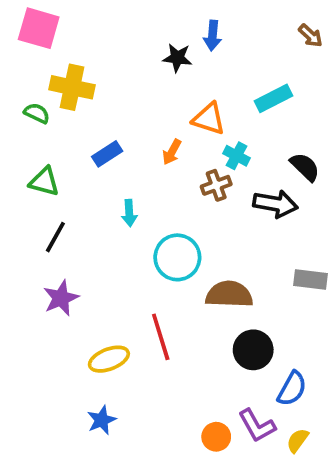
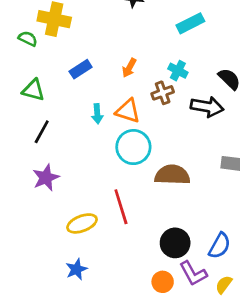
cyan rectangle: (274, 98) -> (190, 23), moved
orange triangle: (209, 119) -> (128, 111), moved
black circle: (253, 350) -> (175, 243), moved

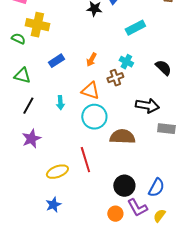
black arrow: (207, 107) -> (147, 106), moved
cyan arrow: (97, 114) -> (60, 103), moved

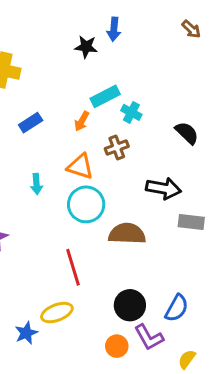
cyan rectangle: (135, 28) -> (105, 96), moved
cyan cross: (126, 62) -> (131, 112), moved
yellow ellipse: (57, 172) -> (57, 313), moved
yellow semicircle: (159, 216) -> (187, 359), moved

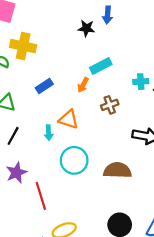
cyan cross: (131, 112) -> (141, 82), moved, turned -32
orange triangle: (80, 166) -> (69, 119), moved
cyan circle: (86, 204) -> (74, 160), moved
red line: (73, 267) -> (41, 196), moved

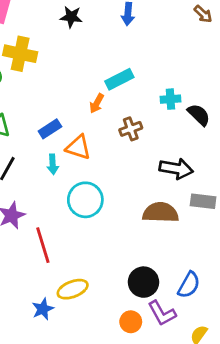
black star: (86, 28) -> (71, 17), moved
blue rectangle: (44, 86) -> (50, 129), moved
brown semicircle: (117, 170) -> (161, 213), moved

